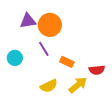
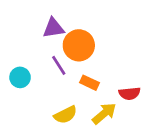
purple triangle: (28, 21) -> (53, 28), moved
orange circle: (50, 25) -> (79, 45), moved

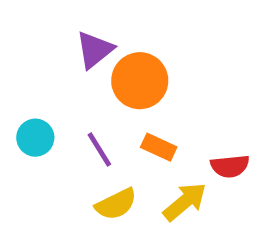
purple triangle: (53, 28) -> (95, 50), turned -30
purple line: (59, 65) -> (99, 150), moved

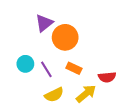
cyan circle: (35, 138) -> (25, 64), moved

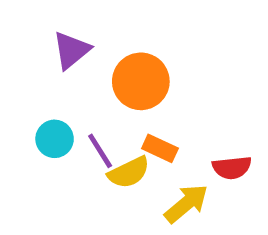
purple triangle: (44, 23) -> (71, 50), moved
yellow semicircle: (54, 95) -> (129, 172), moved

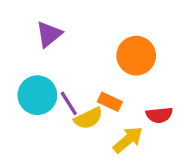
orange circle: (141, 81) -> (136, 56), moved
cyan circle: (55, 139) -> (37, 95), size x1.5

